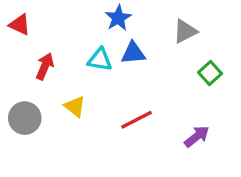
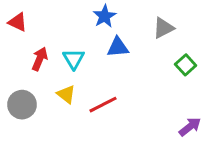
cyan triangle: (100, 60) -> (74, 59), moved, turned 50
red line: (137, 120) -> (103, 105), moved
purple arrow: (197, 136) -> (190, 127), moved

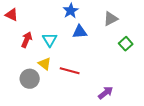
gray circle: (22, 105) -> (30, 79), moved
red line: (103, 105) -> (70, 71), turned 42
purple arrow: (190, 127) -> (106, 93), moved

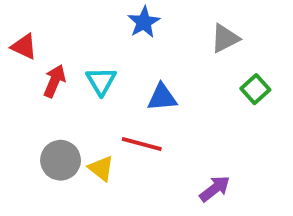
red triangle: (12, 15) -> (24, 47), moved
blue triangle: (80, 32) -> (162, 97), moved
yellow triangle: (45, 64) -> (101, 168), moved

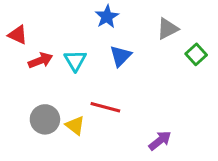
red arrow: (54, 81) -> (40, 60), turned 45
green square: (255, 89) -> (196, 54), moved
blue triangle: (162, 97) -> (121, 56), moved, turned -40

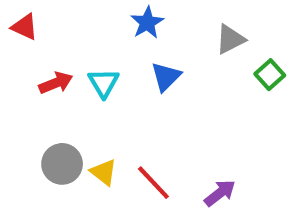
red triangle: (18, 35) -> (25, 27), moved
red line: (105, 107) -> (153, 183), moved, turned 32

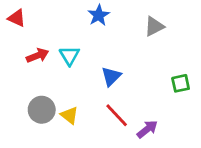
green square: (270, 75) -> (181, 83), moved, turned 30
blue triangle: (166, 77) -> (111, 76), moved
red line: (153, 183) -> (117, 115), moved

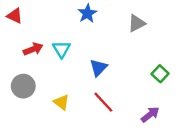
green square: (181, 83) -> (160, 74), turned -35
gray circle: (42, 110) -> (23, 86), moved
purple arrow: (147, 129) -> (150, 114), moved

